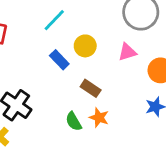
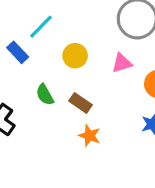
blue rectangle: (59, 60) -> (18, 52), moved
green semicircle: (74, 121) -> (45, 95), moved

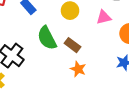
green semicircle: (45, 95) -> (47, 38), size x1.5

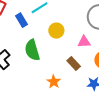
brown rectangle: (73, 45) -> (74, 63), moved

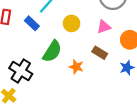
green semicircle: (32, 50) -> (52, 51), turned -115
orange star: (54, 82) -> (76, 67), moved

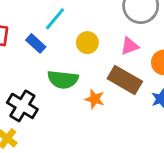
green semicircle: (52, 51) -> (63, 79), turned 65
brown rectangle: (100, 53) -> (125, 80), size x1.6

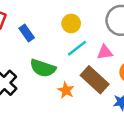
cyan line: (55, 19) -> (77, 48), moved
yellow circle: (87, 43) -> (71, 23), moved

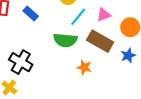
green semicircle: (43, 68) -> (65, 40), moved
orange star: (66, 90) -> (84, 67), moved

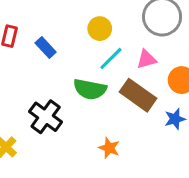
black cross: (21, 62) -> (46, 117), moved
orange star: (84, 67) -> (109, 148), moved

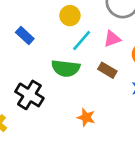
brown rectangle: (138, 95) -> (107, 70), size x0.6

